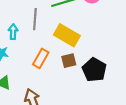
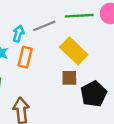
gray line: (35, 19) -> (44, 26), turned 50
orange rectangle: (41, 58) -> (25, 57), moved, turned -30

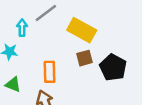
orange rectangle: (25, 57) -> (49, 72), moved

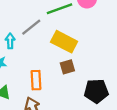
black pentagon: (113, 67) -> (96, 91), moved, turned -30

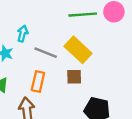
gray line: (31, 27) -> (46, 53), moved, turned 45

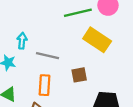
yellow rectangle: (78, 50) -> (97, 40), moved

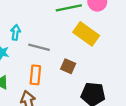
brown square: (79, 75) -> (68, 66), turned 32

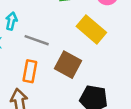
brown square: (68, 66) -> (68, 65), size x1.5

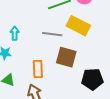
gray line: (37, 40) -> (52, 34), moved

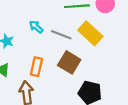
cyan arrow: (15, 33) -> (36, 27), moved, turned -64

